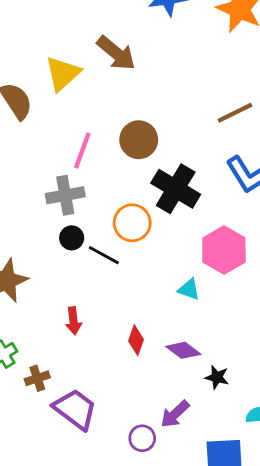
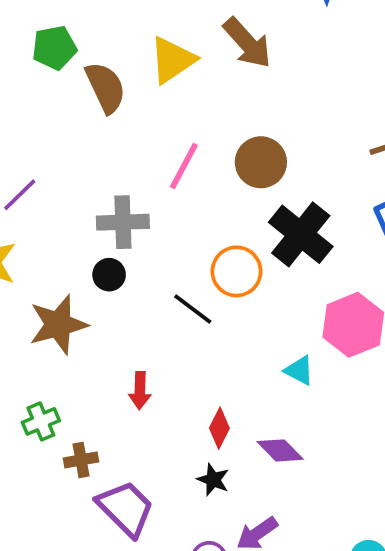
gray cross: (65, 195) -> (123, 222), moved
black circle: (72, 238) -> (109, 275), moved
black star: (217, 377) -> (213, 480), moved

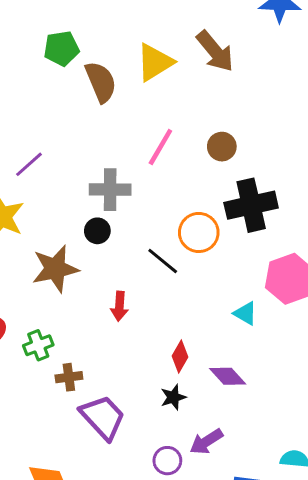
brown circle: (261, 162) -> (222, 147), size x0.7
black cross: (301, 234) -> (251, 205), turned 36
red arrow: (140, 390) -> (119, 306), moved
black star: (213, 480) -> (173, 397), turned 30

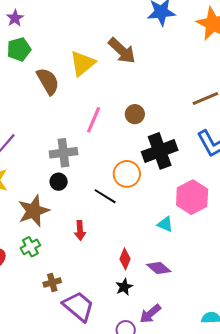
green pentagon: (61, 49) -> (19, 49), moved
green cross: (38, 345) -> (30, 247), moved

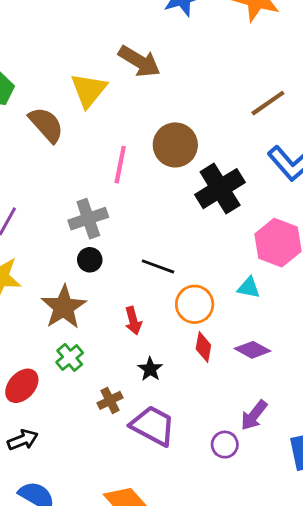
brown circle: (135, 114) -> (175, 145), size x1.6
orange circle: (127, 174) -> (195, 304), moved
black star: (124, 287) -> (150, 369), moved

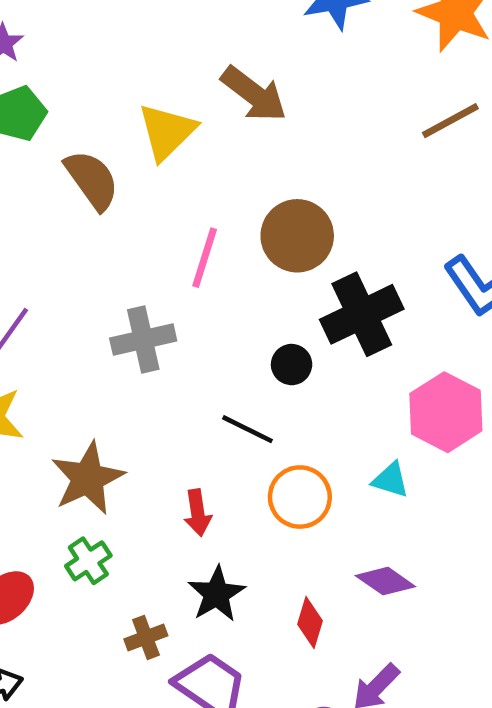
brown line: (268, 103) -> (450, 121), moved
black circle: (90, 260) -> (292, 365), moved
red diamond: (203, 347) -> (310, 623), moved
black star: (150, 369) -> (217, 594), size x1.4

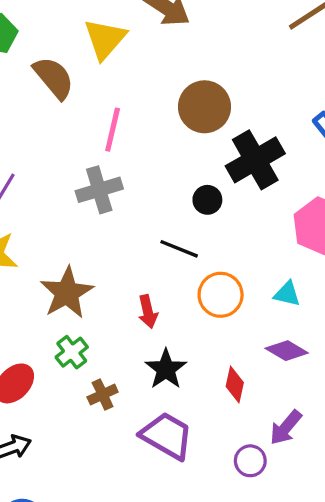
pink line: (205, 258) -> (113, 130), moved
cyan triangle: (391, 480) -> (287, 294), moved
brown cross: (146, 637) -> (103, 395), moved

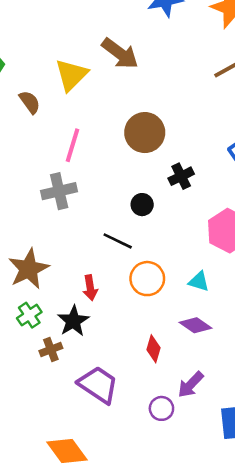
brown semicircle: (54, 78) -> (30, 102), size x0.7
black cross: (255, 160) -> (181, 176), size x0.6
black star: (166, 369) -> (73, 321), moved

